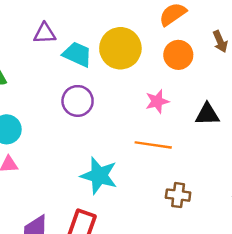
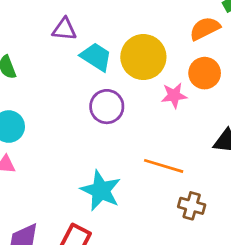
purple circle: (78, 101) -> (107, 107), moved
pink star: (157, 101) -> (174, 95), moved
brown cross: (178, 195) -> (192, 206), moved

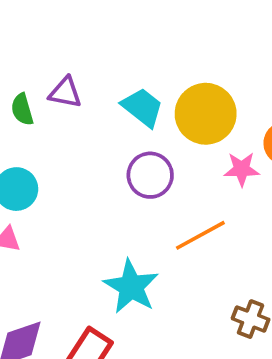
purple triangle: (64, 29) -> (65, 93), moved
orange line: (164, 166) -> (200, 235), moved, turned -51

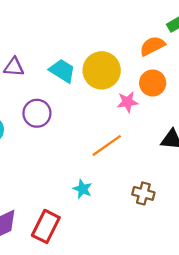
purple circle: (150, 175) -> (37, 113), moved
cyan star: (131, 287) -> (83, 189), moved, size x0.6

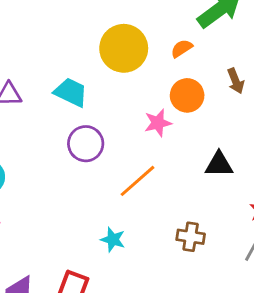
orange semicircle: (152, 46) -> (182, 48), size x0.7
yellow circle: (102, 70) -> (124, 48), moved
purple circle: (37, 113) -> (86, 144), moved

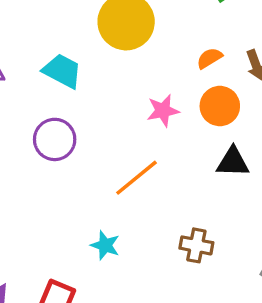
orange semicircle: (182, 48) -> (209, 58), moved
orange circle: (187, 95) -> (220, 106), moved
purple circle: (86, 144) -> (55, 139), moved

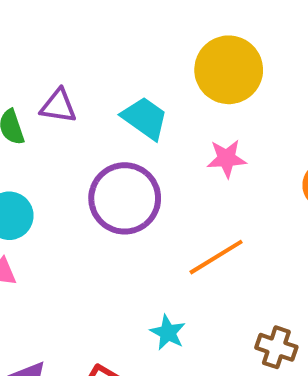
pink star: (163, 111) -> (227, 159), moved
purple circle: (55, 139) -> (125, 198), size x1.4

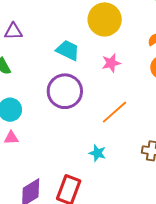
purple triangle: (58, 106) -> (13, 31), moved

